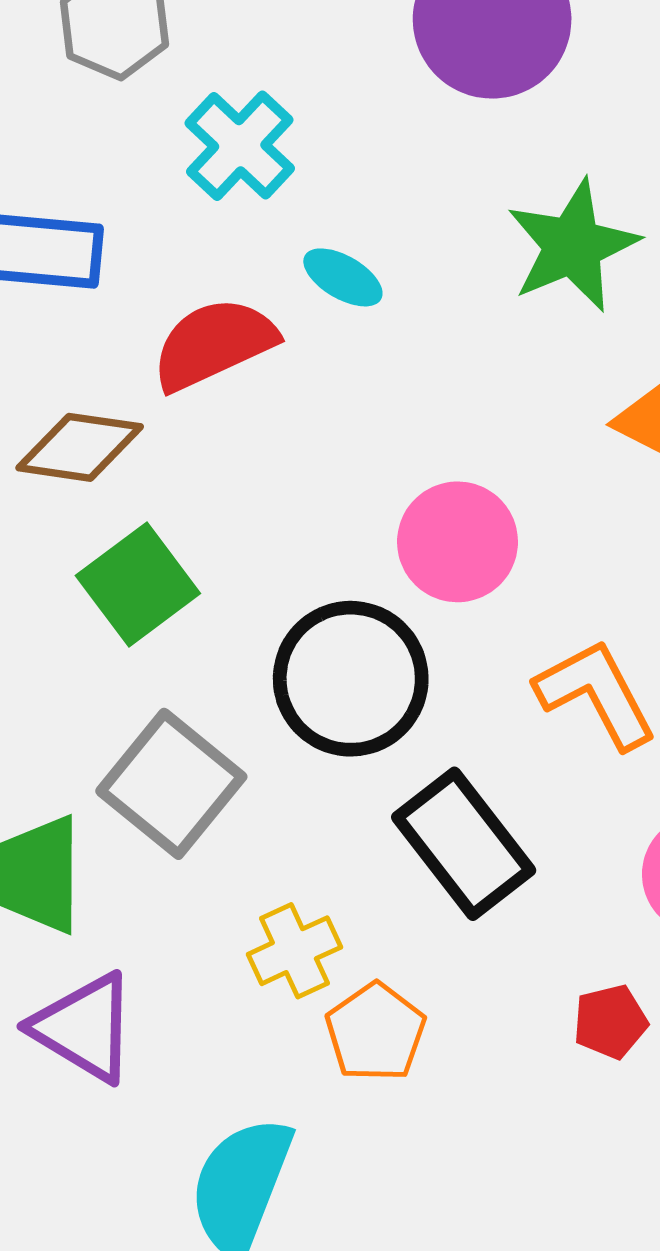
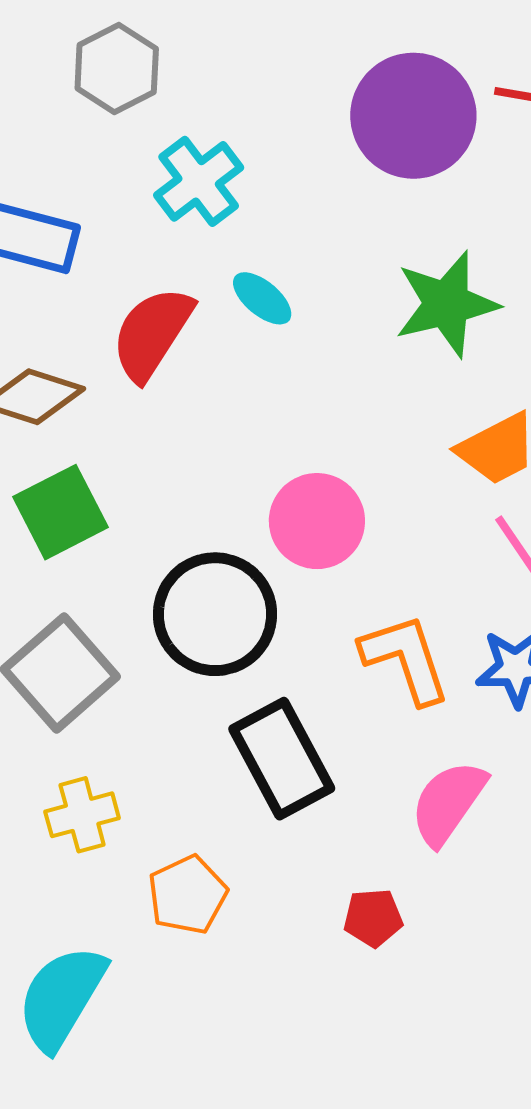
red semicircle: (214, 344) -> (152, 333), turned -42
yellow cross: (294, 951) -> (82, 815), moved

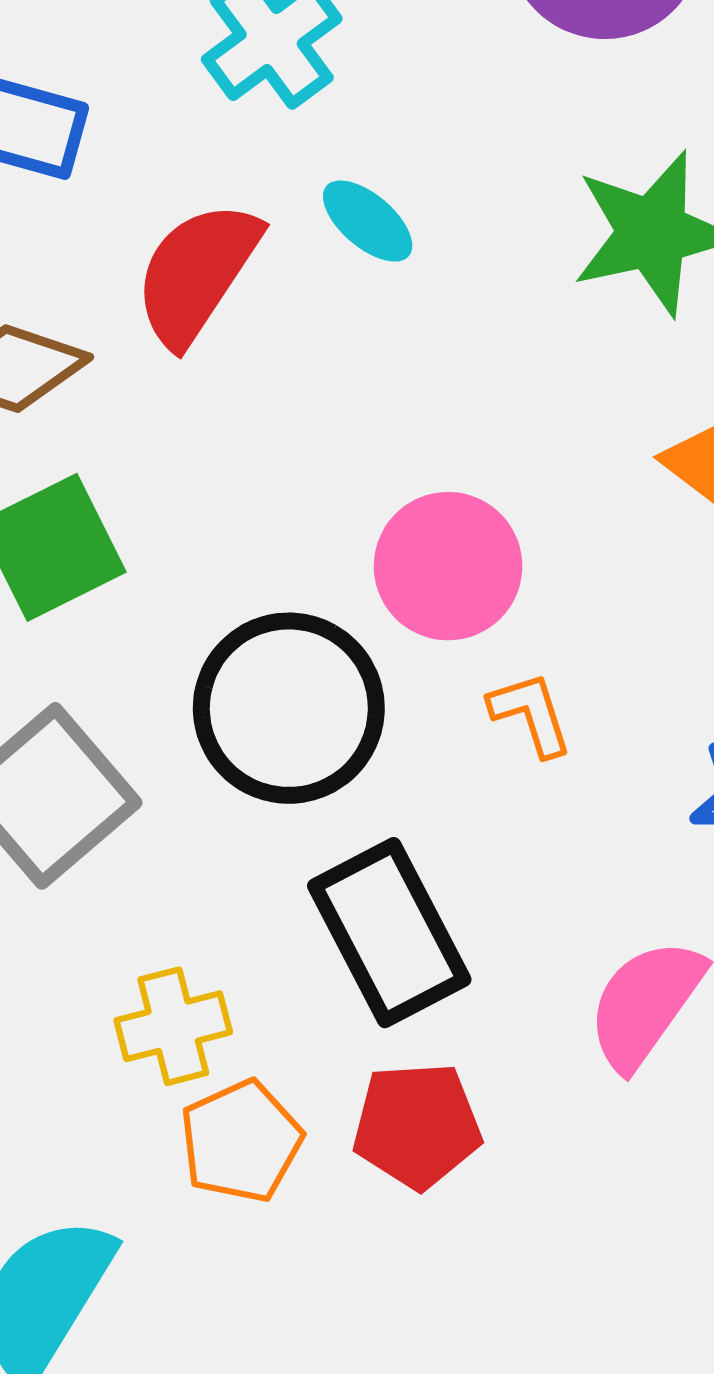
orange L-shape: (405, 659) -> (531, 714), moved, size x0.6
yellow cross: (82, 815) -> (173, 1026), moved
red pentagon: (373, 918) -> (417, 1126), moved, size x1.4

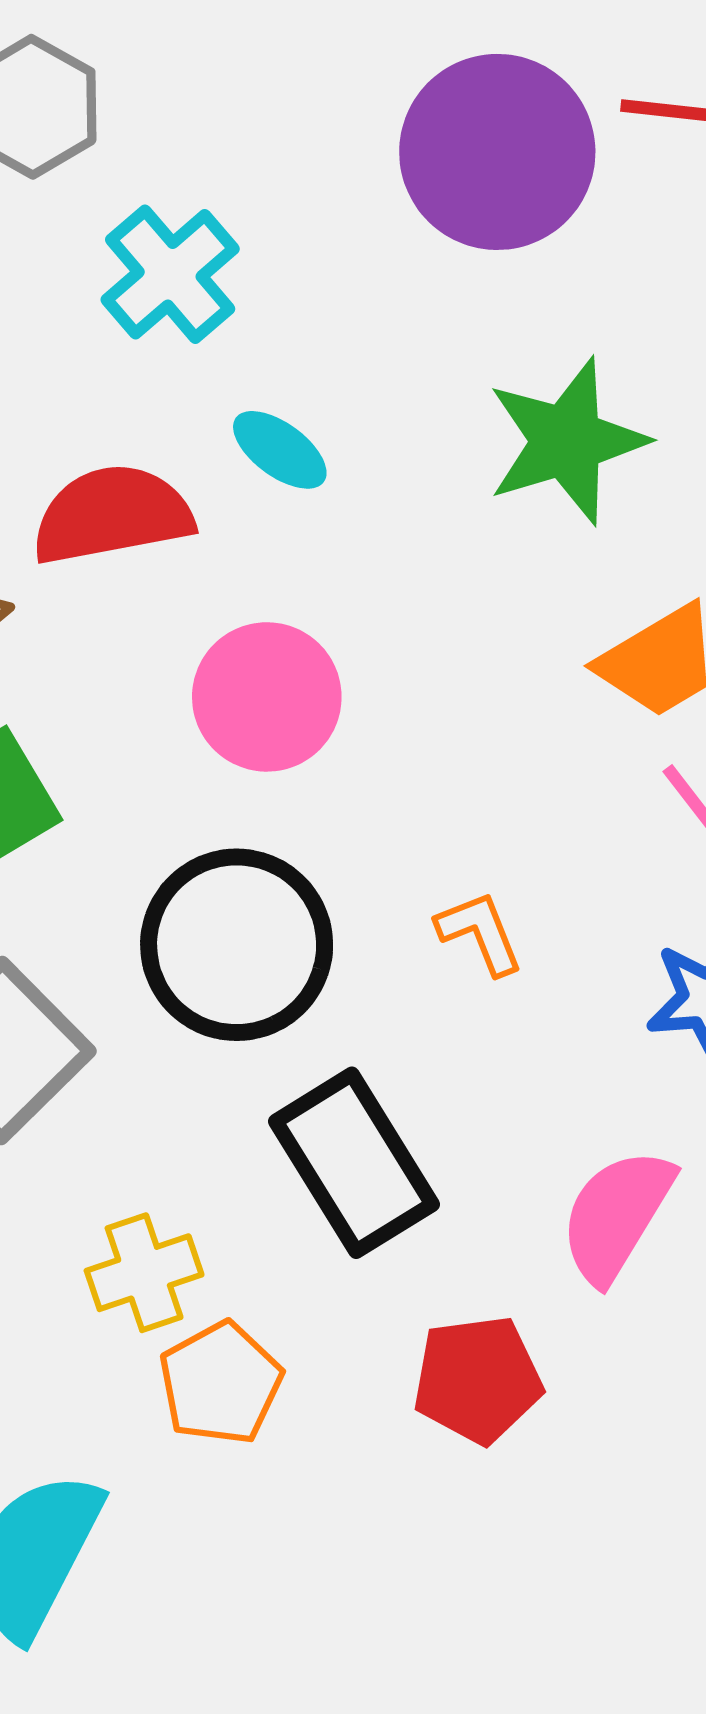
red semicircle: (197, 273) -> (112, 515), turned 50
pink circle: (448, 566) -> (267, 697), moved
red pentagon: (417, 1126) -> (478, 1380), moved

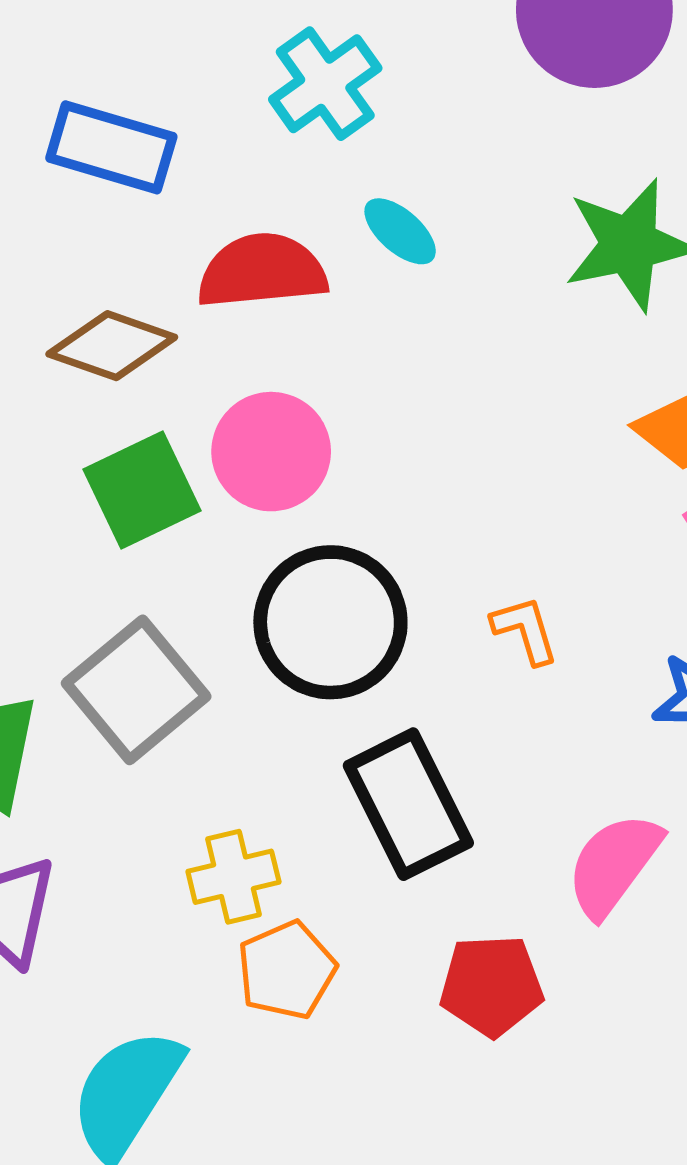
pink circle: (267, 697) -> (271, 452), moved

